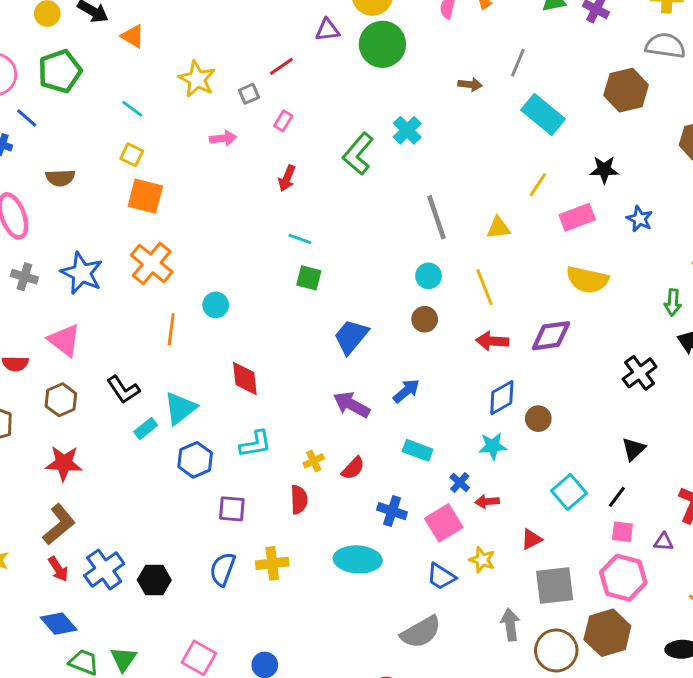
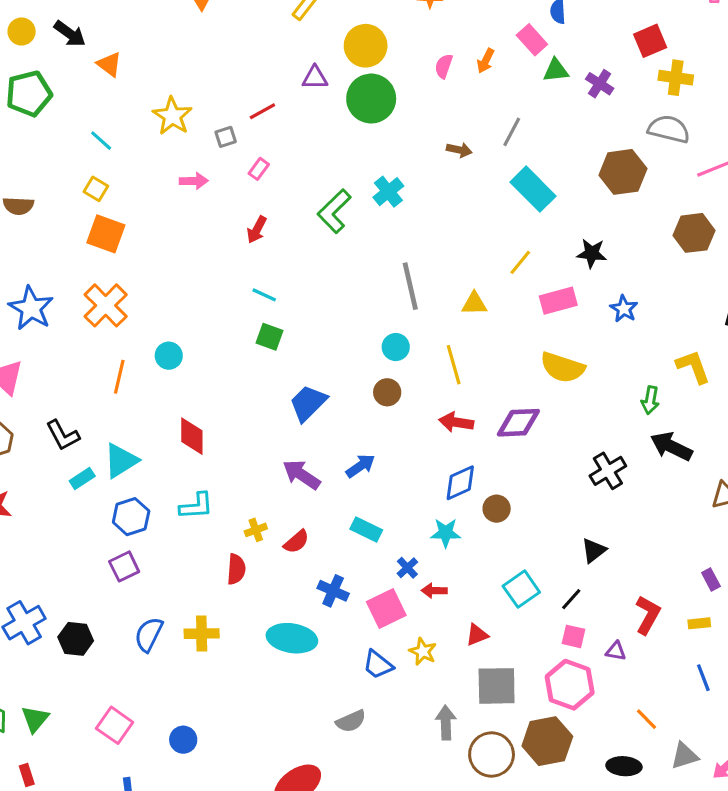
purple square: (232, 509) -> (124, 566), moved, turned -36
gray semicircle: (421, 632) -> (351, 721), size x0.7

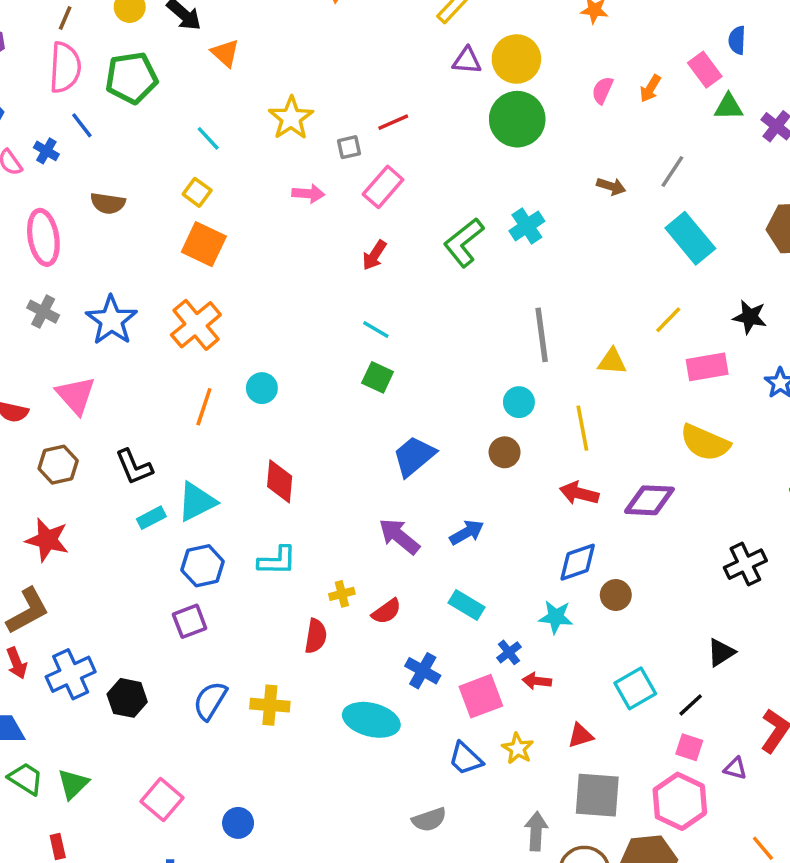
purple triangle: (315, 78) -> (467, 61), moved
pink rectangle: (259, 169) -> (383, 187), size x1.6

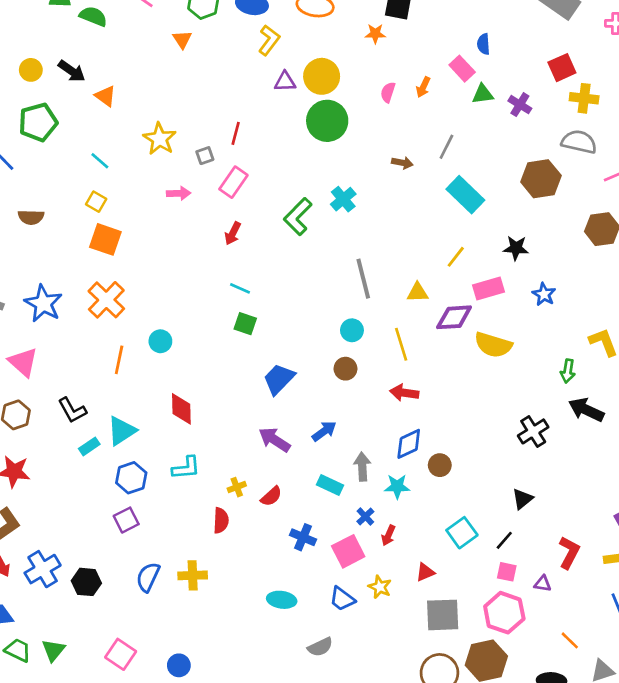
red line: (393, 122) -> (236, 133), turned -45
purple diamond: (649, 500) -> (454, 317), moved
red arrow: (537, 681) -> (388, 535), turned -66
cyan ellipse: (371, 720) -> (282, 600), moved, size x0.7
gray arrow: (536, 831) -> (362, 467), moved

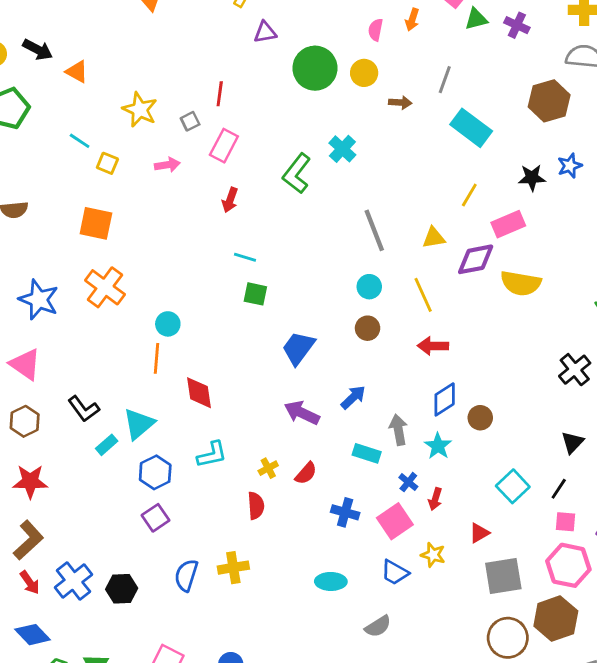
yellow circle: (322, 76) -> (364, 73), moved, size x0.7
yellow square: (96, 202) -> (107, 163), moved
blue star: (544, 294) -> (570, 166), moved, turned 30
orange line: (119, 360) -> (156, 358), moved
cyan star: (397, 486) -> (438, 446), turned -30

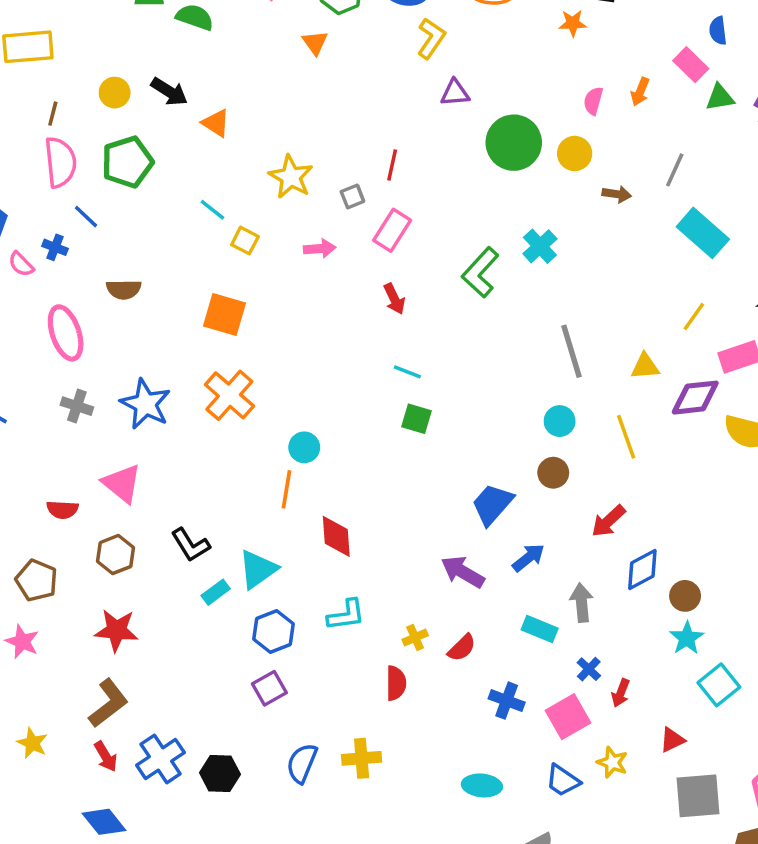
red arrow: (230, 200) -> (394, 299), turned -50
red arrow: (433, 346) -> (608, 521), moved, turned -48
blue trapezoid: (298, 348) -> (492, 504), moved
cyan star: (438, 446) -> (687, 638), moved

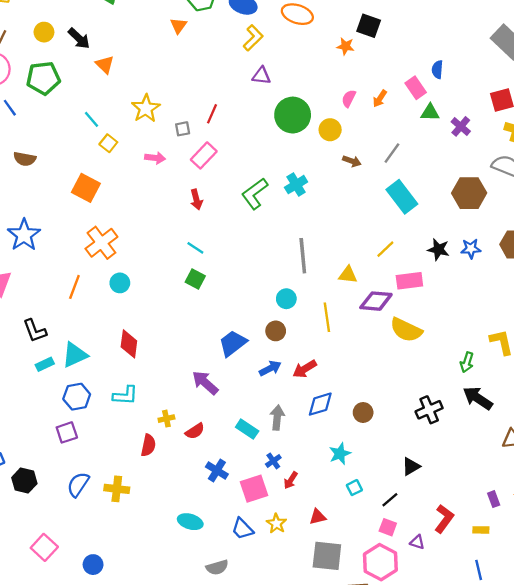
orange cross: (229, 395) -> (101, 243), moved
orange line: (287, 489) -> (74, 287), moved
blue arrow: (528, 558) -> (270, 368), moved
brown circle: (685, 596) -> (363, 413), moved
cyan square: (719, 685) -> (354, 488), size x0.6

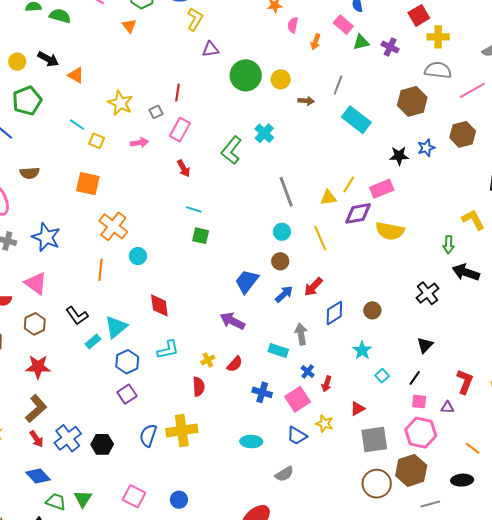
pink semicircle: (349, 98) -> (293, 25), moved
yellow line: (385, 249) -> (349, 184), moved
yellow cross: (117, 489) -> (182, 431), size x1.4

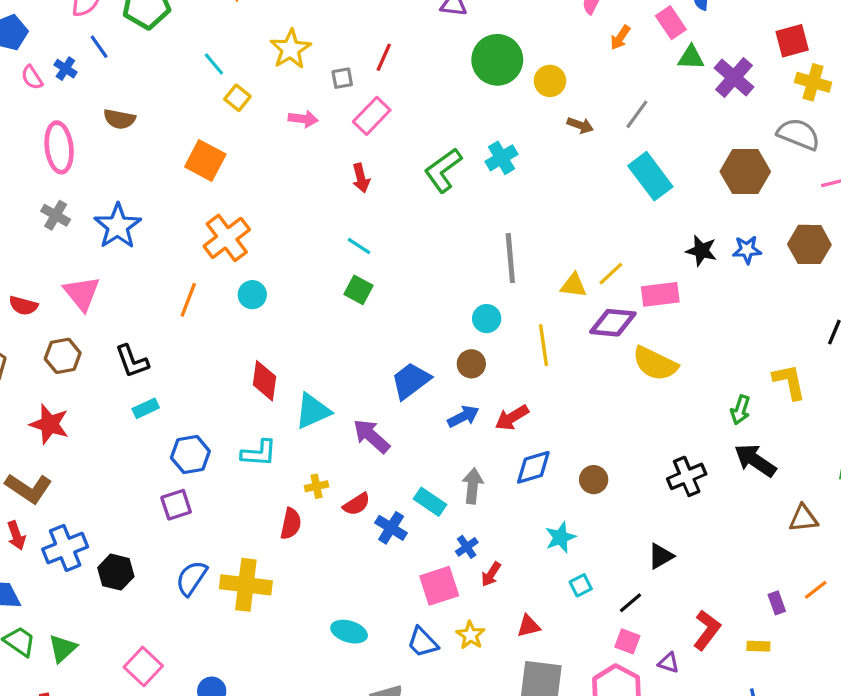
purple cross: (390, 47) -> (734, 78), size x1.4
cyan triangle: (116, 327) -> (313, 411), moved
blue cross: (262, 392) -> (391, 528), moved
brown L-shape: (36, 409) -> (29, 488), turned 60

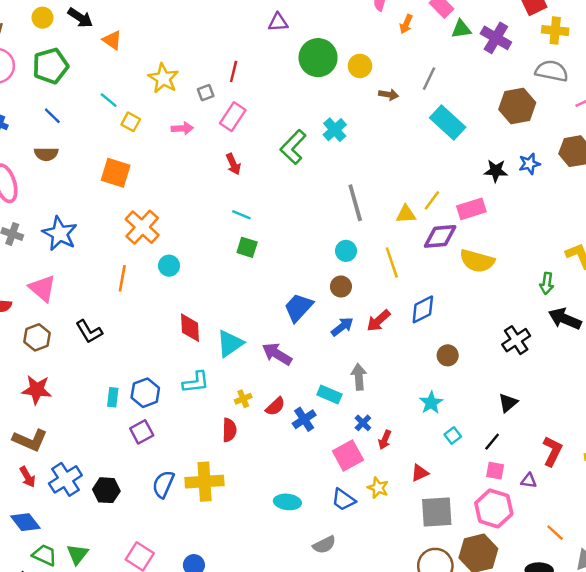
blue line: (99, 47) -> (52, 116), moved
cyan rectangle: (146, 408) -> (113, 397), moved, turned -48
blue diamond: (533, 467) -> (423, 309), moved
blue cross: (391, 528) -> (304, 419), turned 35

